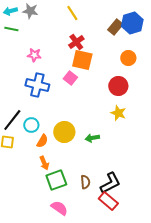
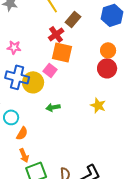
brown rectangle: (115, 27) -> (73, 19), moved
red circle: (118, 86) -> (107, 68), moved
yellow circle: (64, 132) -> (33, 82), moved
green arrow: (92, 138) -> (53, 107), moved

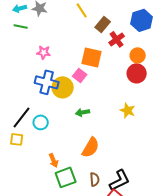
red cross: (56, 34) -> (117, 39), moved
orange semicircle: (22, 133) -> (91, 147), moved, size x1.5

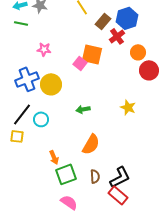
blue hexagon: (142, 20) -> (127, 18), moved
red circle: (137, 73) -> (149, 70), moved
pink square: (80, 75) -> (80, 63), moved
blue cross: (47, 82) -> (27, 79), moved, turned -35
yellow circle: (63, 87) -> (51, 84), moved

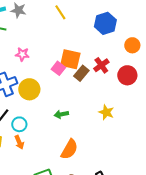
brown rectangle: (103, 21) -> (81, 73), moved
red cross: (117, 36) -> (101, 65), moved
orange circle: (138, 52) -> (132, 45), moved
orange arrow: (54, 157) -> (19, 142), moved

